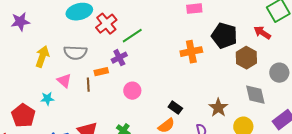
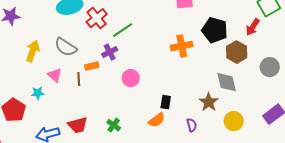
red arrow: (262, 33) -> (253, 27), turned -90
gray semicircle: (75, 53) -> (66, 47), turned 30
pink circle: (132, 91) -> (131, 78), moved
gray diamond: (255, 95) -> (227, 82), moved
black rectangle: (175, 108) -> (166, 102), turned 64

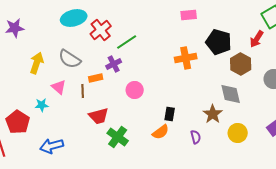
red trapezoid: (78, 125) -> (99, 116), moved
green cross: (114, 125) -> (118, 137), size x1.5

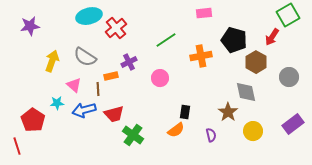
green line: (127, 42) -> (166, 40), moved
pink circle: (135, 90) -> (160, 78), moved
blue arrow: (52, 146) -> (84, 110), moved

